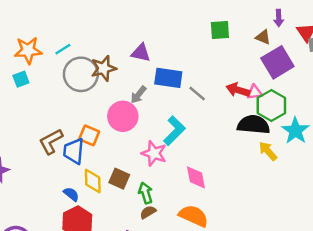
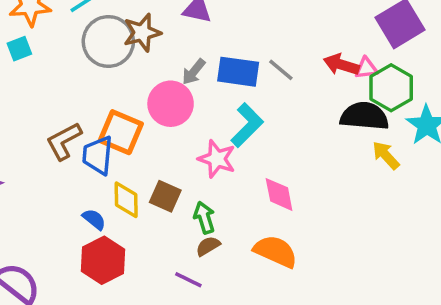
blue rectangle: (168, 78) -> (238, 72), moved
orange square: (89, 135) -> (121, 132), size x1.4

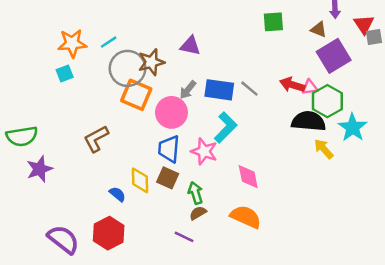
orange square: (121, 132) -> (136, 95), moved
blue trapezoid: (98, 155) -> (169, 149), moved
red hexagon: (103, 260) -> (109, 233), moved

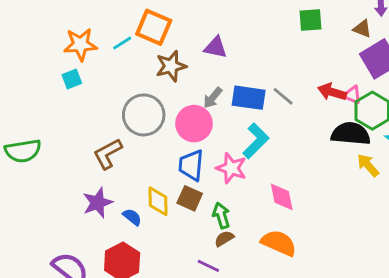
gray circle: (127, 68) -> (144, 115), moved
pink triangle: (310, 87) -> (352, 95), turned 30
orange square: (136, 95) -> (154, 27), moved
purple star: (39, 169) -> (98, 203), moved

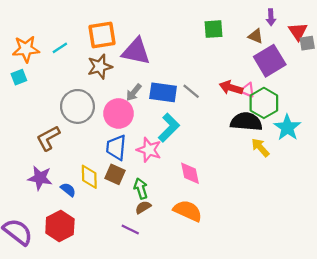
orange square: (154, 27) -> (102, 35), moved, turned -32
purple triangle: (216, 47) -> (136, 51), size x1.5
purple star: (98, 203) -> (40, 178), turned 30

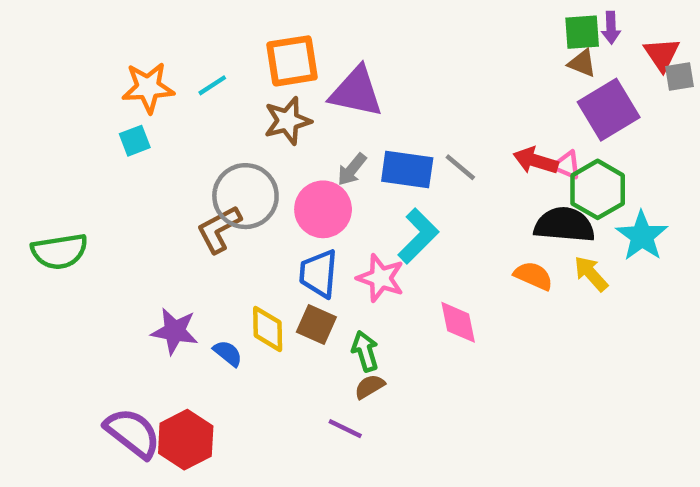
green square: (213, 29) -> (582, 32), moved
brown L-shape: (48, 138) -> (219, 229), moved
orange semicircle: (188, 211) -> (533, 276), moved, size x0.7
red hexagon: (60, 226) -> (186, 440), moved

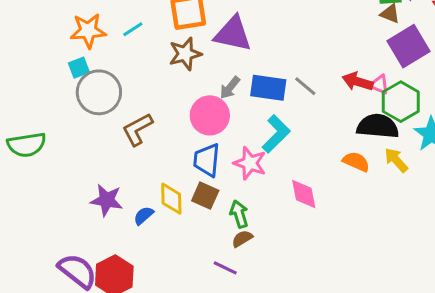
gray circle: (245, 196) -> (99, 92), moved
blue semicircle: (228, 353) -> (144, 216), turned -80

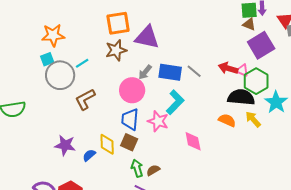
cyan line: (133, 29) -> (82, 63), moved
green arrow: (239, 214) -> (137, 168), moved

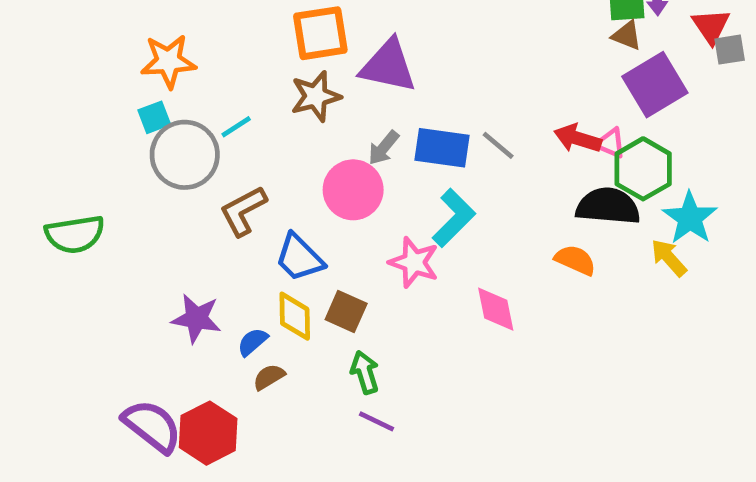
blue trapezoid: (130, 119) -> (299, 258), moved, turned -50
yellow arrow: (253, 119) -> (669, 258), moved
brown semicircle: (153, 170) -> (269, 377), moved

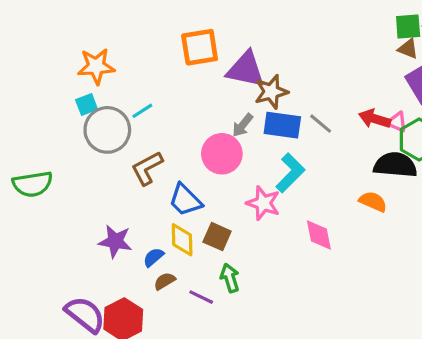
brown star: (316, 96) -> (271, 92), moved
purple line: (377, 421) -> (201, 297), moved

